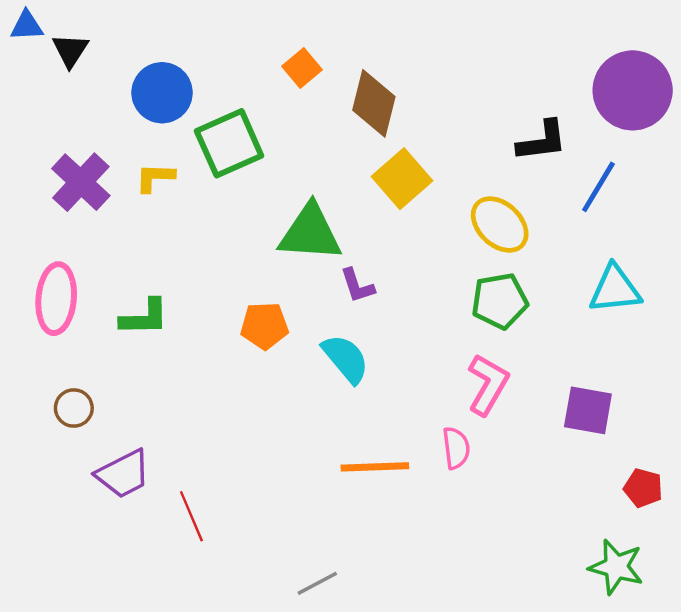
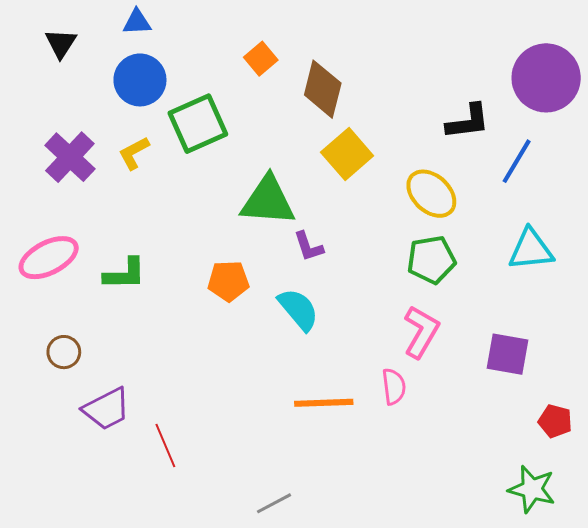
blue triangle: (27, 26) -> (137, 22), moved
yellow L-shape: (155, 177) -> (134, 153), turned -30
pink ellipse: (56, 299) -> (49, 258), turned 58

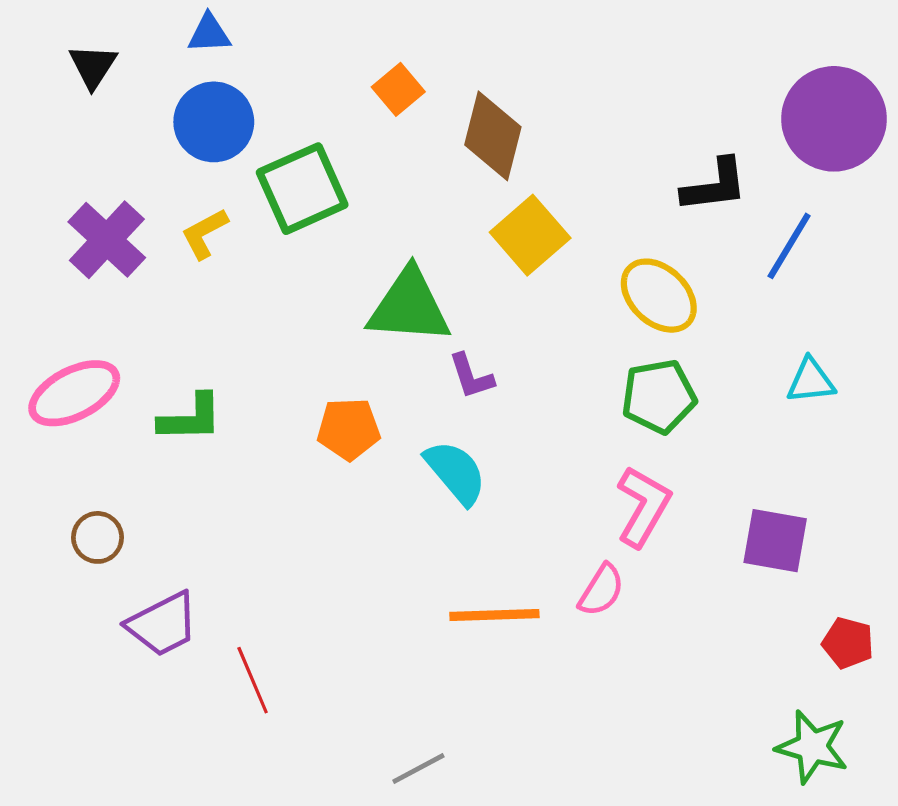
cyan triangle: (531, 250) -> (811, 381), size x0.7
pink semicircle: (394, 387) -> (601, 590), turned 39

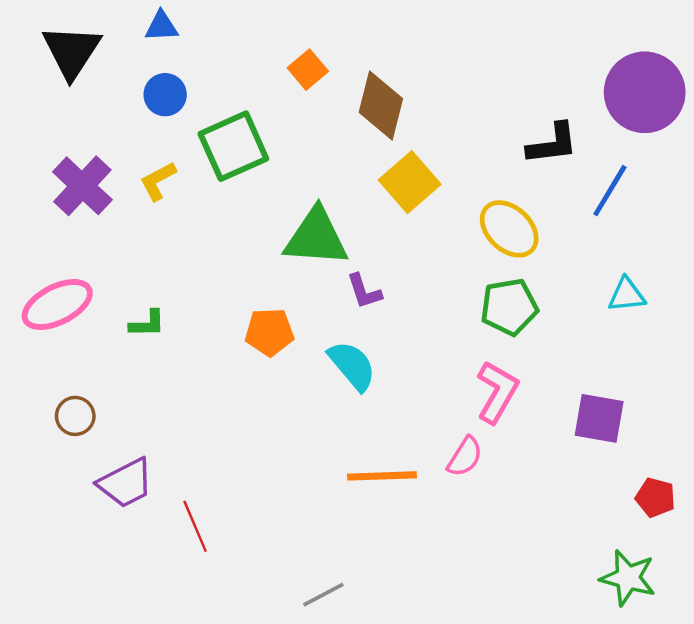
black triangle: (93, 66) -> (72, 52), size x1.6
blue circle: (214, 122) -> (165, 95), size x0.7
green L-shape: (191, 418) -> (147, 324), size x0.7

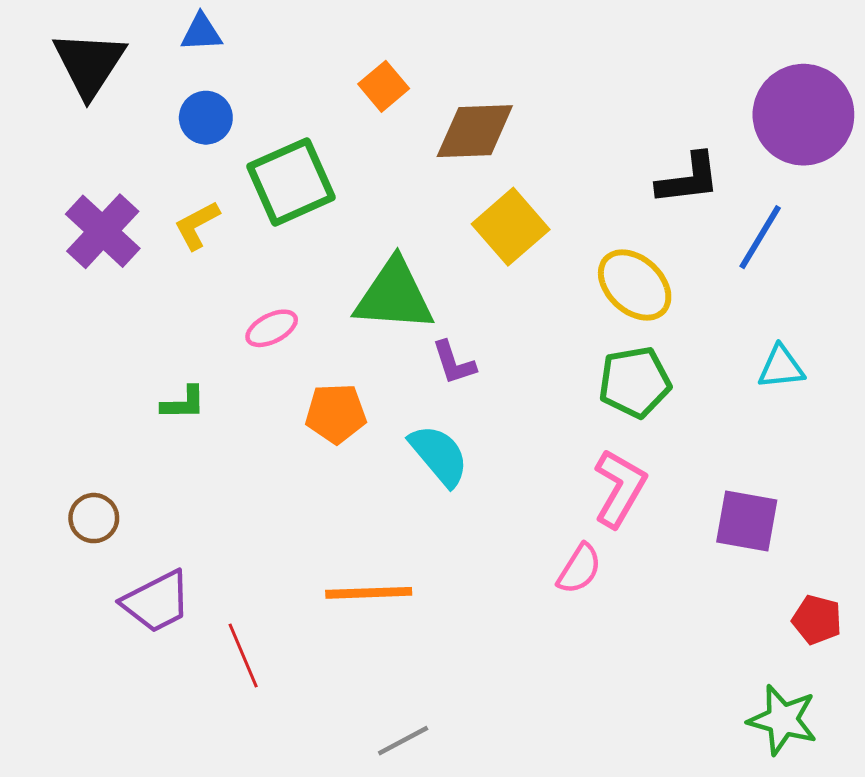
brown diamond: (381, 105) -> (475, 131), turned 74
pink ellipse: (57, 304) -> (272, 328), moved, size x0.6
orange line: (382, 476) -> (369, 593), moved

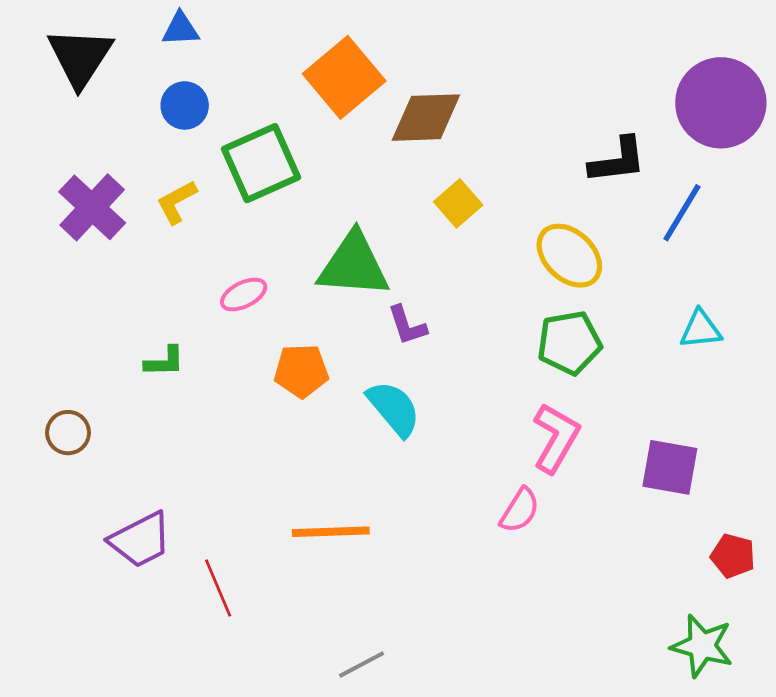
orange square: (384, 86) -> (344, 77), size x1.8
yellow square: (511, 227) -> (458, 203), size x0.7
brown circle: (94, 518) -> (68, 433), moved

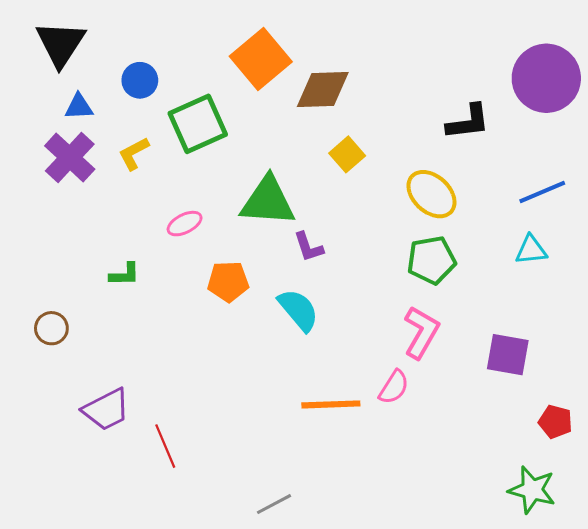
blue triangle: (181, 29) -> (79, 107), moved
blue line: (682, 213) -> (542, 192), moved, turned 36
orange line: (331, 532) -> (331, 404), moved

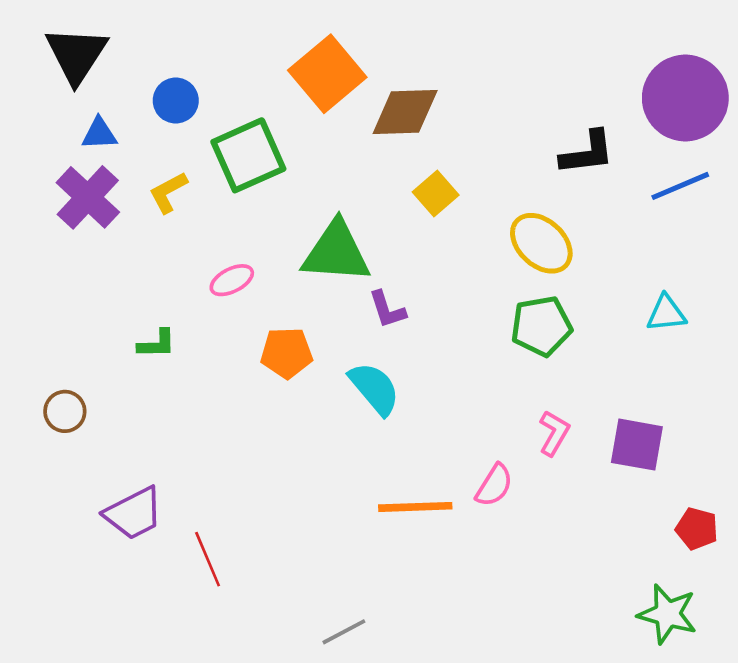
blue line: (542, 192) -> (680, 186), moved
pink L-shape: (421, 332) -> (554, 433), moved, size x0.7

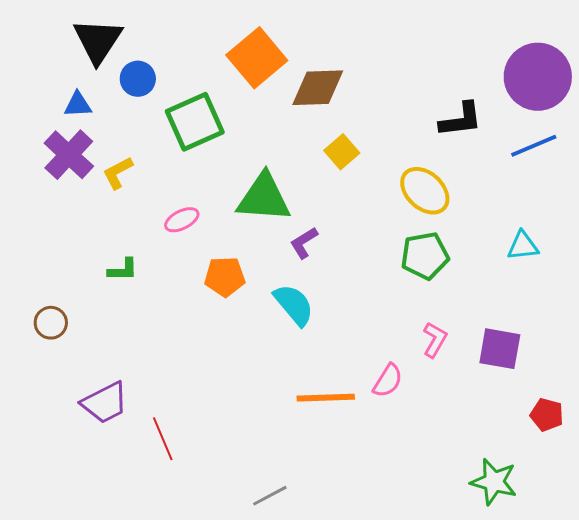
black triangle: (76, 55) -> (98, 41), moved
yellow L-shape: (168, 192) -> (118, 173), moved
purple L-shape: (387, 309) -> (304, 243), turned 76
green star: (667, 614) -> (494, 482), moved

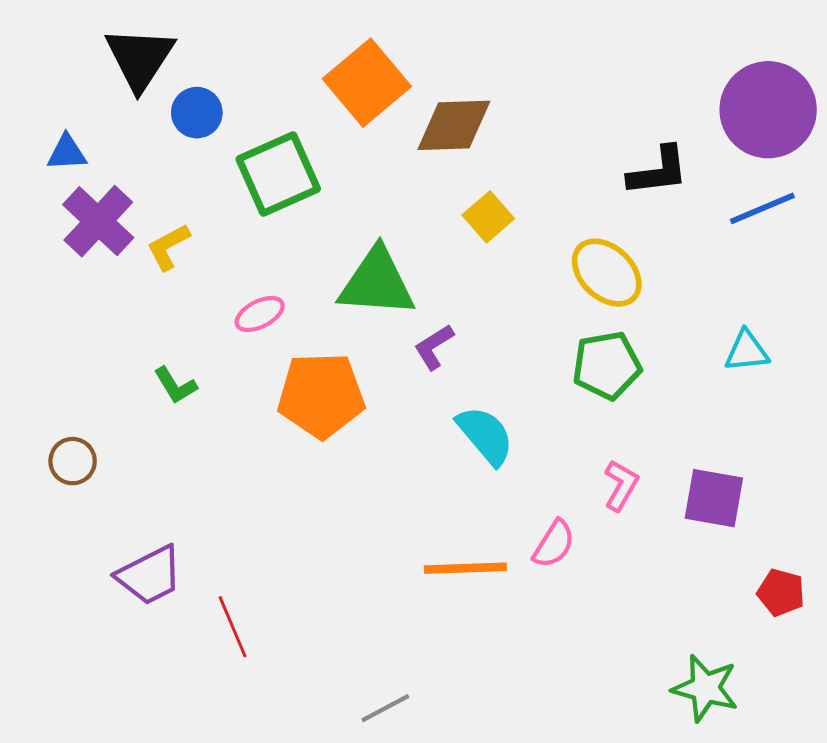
blue triangle: (78, 105) -> (67, 153), moved
green L-shape: (123, 270) -> (175, 385), turned 60
orange pentagon: (225, 277) -> (321, 395), size x1.5
cyan semicircle: (294, 305) -> (485, 435), moved

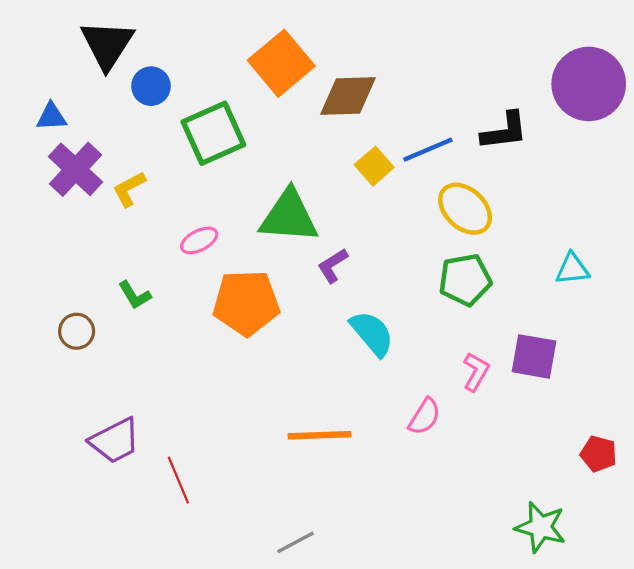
blue line: (762, 208) -> (428, 150), moved
brown circle: (73, 461) -> (77, 331), moved
purple square: (714, 498) -> (534, 356), moved
orange line: (465, 568) -> (320, 435), moved

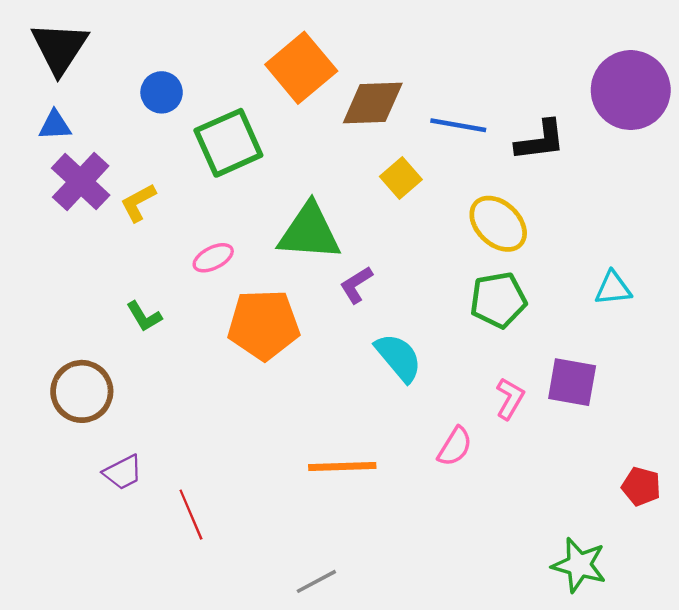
black triangle: (107, 45) -> (60, 48), moved
blue line: (428, 150) -> (458, 125), moved, turned 33
brown circle: (77, 331) -> (82, 391), moved, size x1.6
purple trapezoid: (115, 441) -> (123, 472), size x0.7

